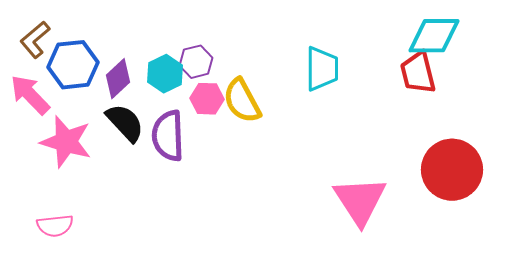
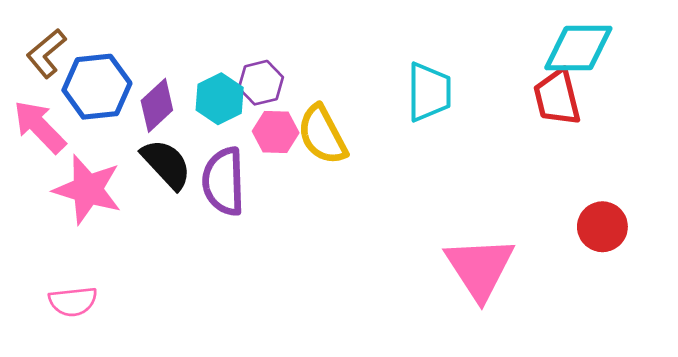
red circle: (452, 170) -> (602, 227), size x0.6

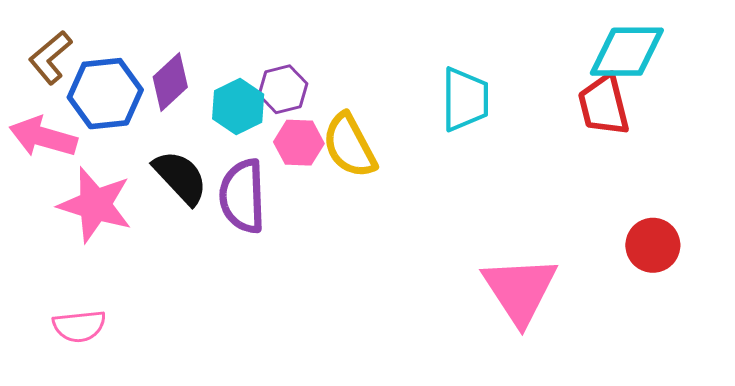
purple diamond: (157, 105) -> (170, 82), moved
pink arrow: (40, 127) -> (43, 137), turned -30

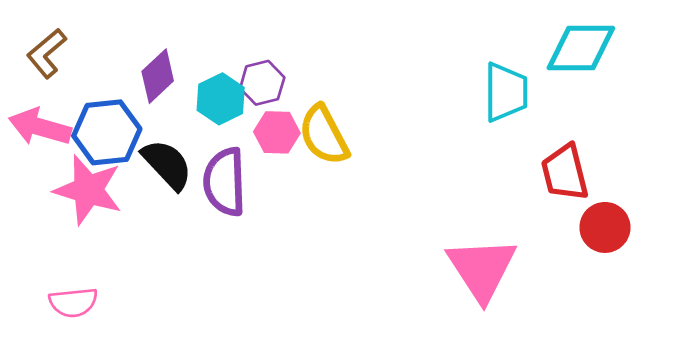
blue hexagon: (105, 94) -> (107, 132), moved
cyan trapezoid: (465, 99) -> (506, 92), moved
red trapezoid: (604, 105) -> (565, 173), moved

